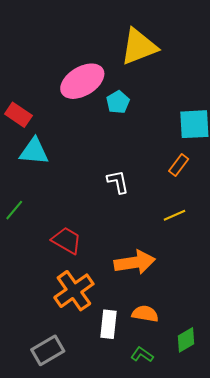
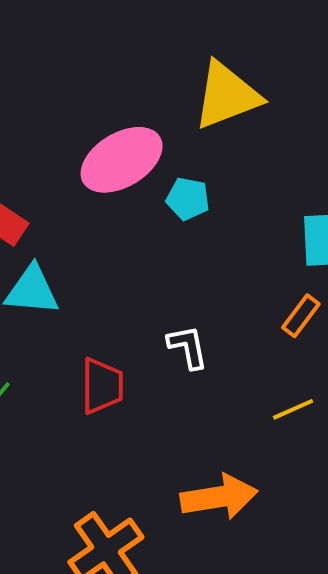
cyan pentagon: (118, 102) -> (188, 199), turned -30
red trapezoid: (67, 240) -> (102, 386), moved, turned 60

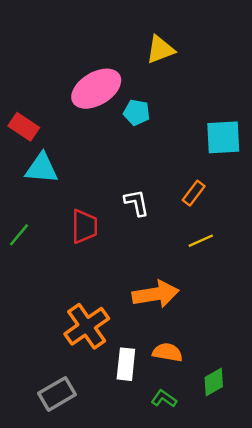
yellow triangle: (227, 95) -> (160, 49), size x0.7
orange rectangle: (301, 316) -> (194, 193), moved

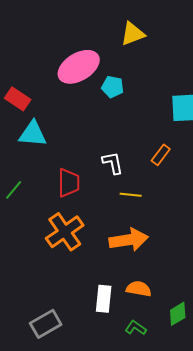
yellow line: (201, 241) -> (131, 195), moved, turned 30
orange cross: (87, 326) -> (65, 232), moved

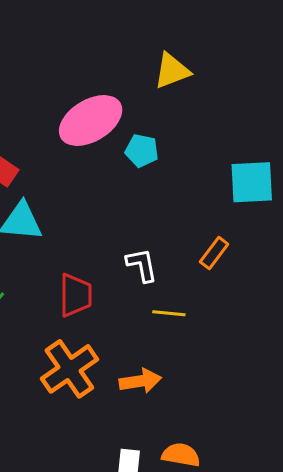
orange arrow: (129, 240) -> (140, 381), moved, size x0.7

